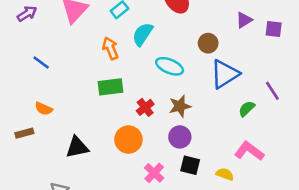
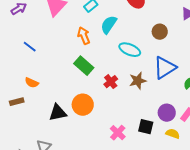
blue triangle: (225, 74) -> (165, 68), moved
green rectangle: (110, 87) -> (84, 66), turned 48
purple circle: (180, 137) -> (167, 113), moved
orange circle: (128, 140) -> (83, 105), moved

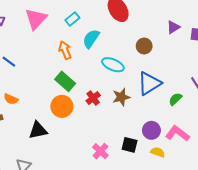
orange circle: (83, 105) -> (62, 106), moved

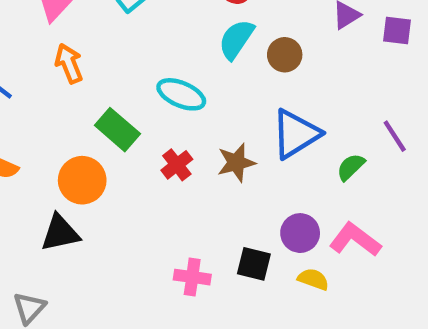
cyan semicircle: (91, 39) -> (236, 39), moved
orange arrow: (65, 50) -> (69, 64), moved
cyan ellipse: (113, 65) -> (181, 94), moved
orange circle: (62, 106) -> (82, 180), moved
pink cross: (100, 151) -> (192, 277), turned -35

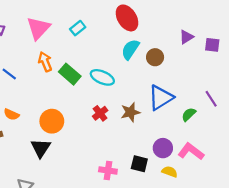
green rectangle: (117, 130) -> (70, 74), moved
black triangle: (60, 233) -> (41, 148), turned -45

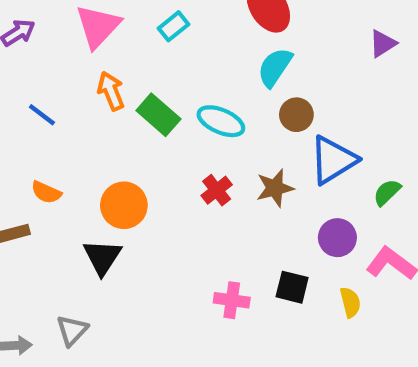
brown circle: (155, 57) -> (296, 115), moved
purple circle: (163, 148) -> (337, 238), moved
yellow semicircle: (170, 172) -> (350, 302), turned 56

